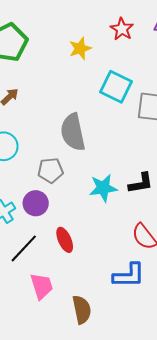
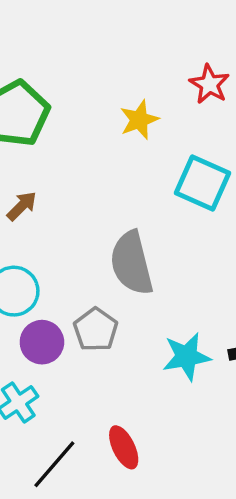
gray pentagon: (51, 170) -> (96, 330), turned -30
purple circle: (36, 203) -> (42, 342), moved

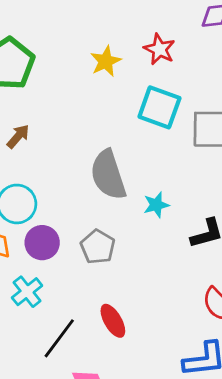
red star: (209, 84) -> (159, 49), moved
gray pentagon: (96, 330) -> (98, 247), moved
cyan star: (187, 357) -> (156, 205), moved, size x0.7

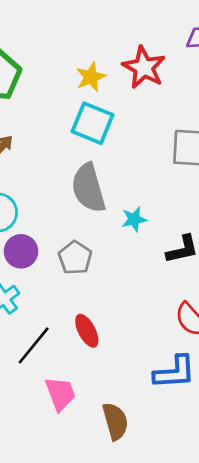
red star: (159, 49) -> (144, 67), size x1.4
cyan square: (159, 107) -> (92, 123), moved

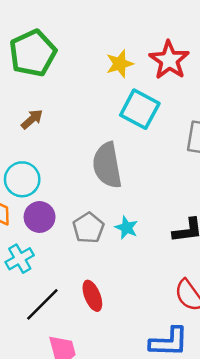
cyan square: (92, 123) -> (140, 109), moved
cyan star: (134, 219) -> (126, 228), moved, turned 30

